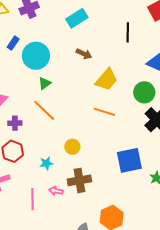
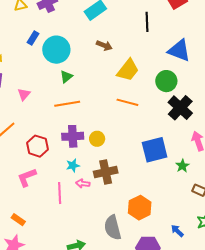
orange line: (44, 110) -> (67, 104), turned -50
purple cross: (15, 123) -> (73, 136), moved, size x1.5
cyan star: (46, 163) -> (73, 165), moved

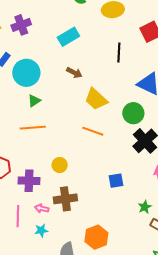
yellow trapezoid: (128, 70) -> (96, 99), turned 90
purple cross: (73, 136) -> (29, 181), moved
blue square: (155, 150) -> (116, 181), size x0.6
cyan star: (73, 165) -> (41, 230), moved
green star: (182, 166) -> (145, 207), moved

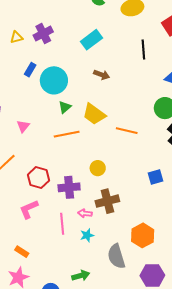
yellow trapezoid: (96, 99) -> (94, 114), moved

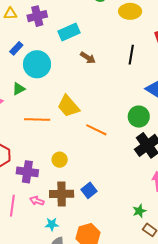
cyan rectangle: (92, 40) -> (69, 32), moved
brown arrow: (102, 75) -> (88, 58), moved
green triangle: (65, 107) -> (19, 89), moved
blue square: (156, 177) -> (89, 190), moved, turned -35
cyan star: (87, 235) -> (52, 224), moved

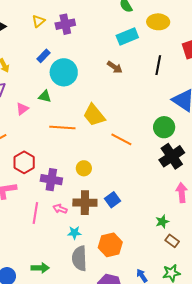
yellow triangle: (10, 14) -> (38, 21), turned -40
cyan rectangle: (69, 32) -> (127, 36), moved
green triangle: (19, 89) -> (45, 96), turned 40

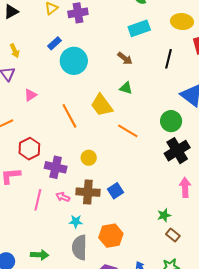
yellow ellipse: (158, 22) -> (182, 22), moved
green triangle: (45, 96) -> (126, 88), moved
orange line: (62, 128) -> (69, 116), turned 55

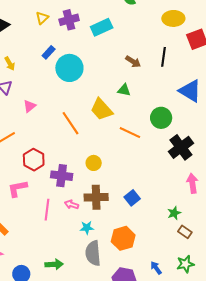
cyan rectangle: (139, 28) -> (102, 27), moved
brown arrow: (125, 58) -> (133, 62), moved
green circle: (171, 121) -> (161, 118), moved
blue square: (116, 191) -> (132, 198), moved

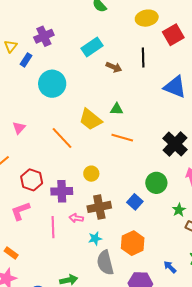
yellow triangle: (42, 18) -> (11, 46), moved
cyan rectangle: (102, 27) -> (92, 47), moved
blue rectangle: (49, 52) -> (26, 60), moved
green triangle: (124, 90) -> (117, 109), moved
green circle: (161, 118) -> (156, 183), moved

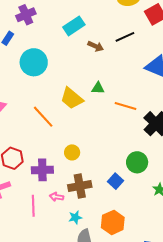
black line: (143, 57) -> (125, 37), turned 66
orange line: (122, 138) -> (126, 106), moved

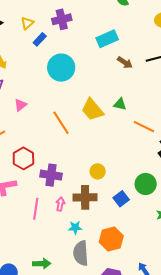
yellow circle: (72, 152) -> (98, 171), moved
pink arrow: (57, 197) -> (60, 204), turned 80

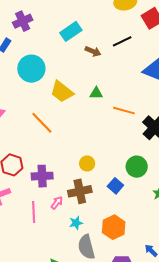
yellow trapezoid: (92, 110) -> (62, 92), moved
pink arrow: (60, 204) -> (57, 203), turned 40

